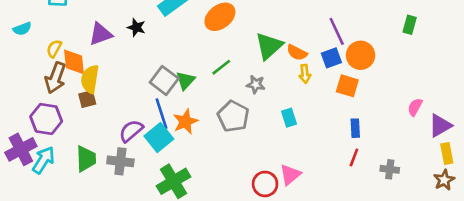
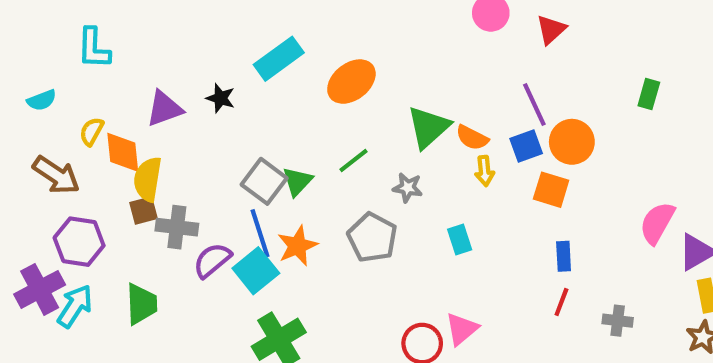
brown arrow: (55, 78) -> (56, 175), moved, turned -76
pink semicircle: (415, 107) -> (657, 223), size x1.5
gray cross: (120, 161) -> (177, 227), moved

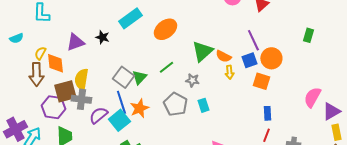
brown arrow: (56, 175) -> (36, 74), moved, turned 55
yellow semicircle: (148, 179) -> (81, 79), moved
brown square: (144, 210) -> (65, 91), size x1.6
cyan rectangle: (460, 240) -> (203, 105), moved
purple hexagon: (79, 242) -> (53, 107), moved

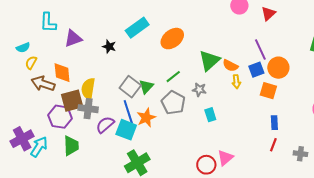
purple triangle: (75, 42) -> (73, 39), moved
yellow semicircle: (40, 53) -> (31, 63), moved
brown arrow: (36, 74) -> (43, 84), turned 110
gray pentagon: (175, 104) -> (173, 103), moved
cyan square: (119, 120) -> (126, 130), turned -30

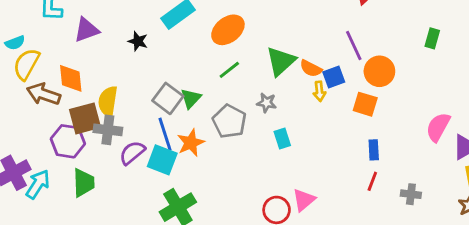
yellow semicircle: (31, 63) -> (26, 64), size x1.6
blue square: (256, 70) -> (334, 77), moved
green line: (173, 77) -> (229, 70), moved

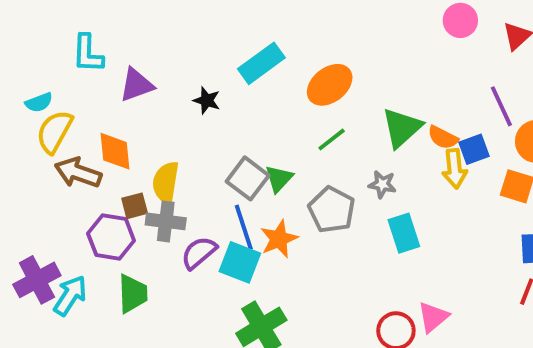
yellow arrow: (319, 91) -> (455, 169), size x1.4
brown square: (85, 118) -> (135, 206), size x0.6
cyan rectangle: (282, 138) -> (404, 233), size x1.4

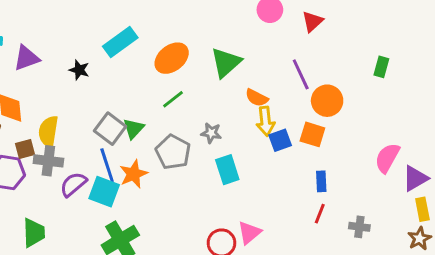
green triangle: (402, 128) -> (226, 63), moved
blue square: (474, 149) -> (280, 140), moved
green trapezoid: (133, 294) -> (34, 233), moved

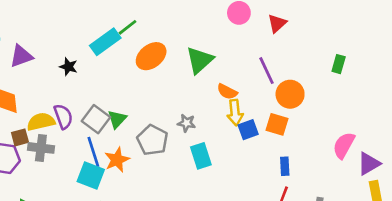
green line: (173, 99) -> (127, 27), moved
yellow semicircle: (48, 131) -> (41, 122), turned 68
purple semicircle: (73, 184) -> (63, 116), moved, turned 110

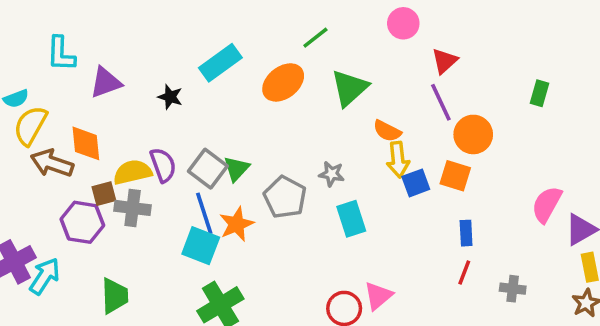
red triangle: (277, 23) -> (445, 61), moved
green line: (127, 27) -> (315, 38), moved

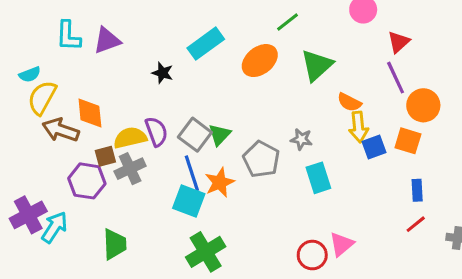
purple triangle: (106, 82) -> (107, 40), moved
gray cross: (133, 208) -> (130, 169), turned -32
red line: (464, 273) -> (416, 224), turned 30

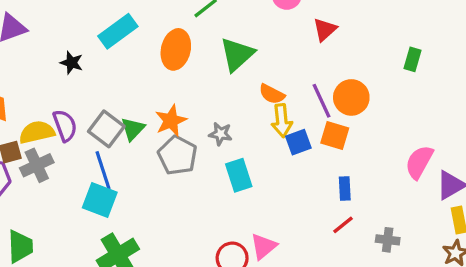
orange ellipse: (260, 61) -> (176, 49), turned -39
purple line: (396, 78) -> (321, 101), moved
orange star: (220, 182) -> (171, 121), moved

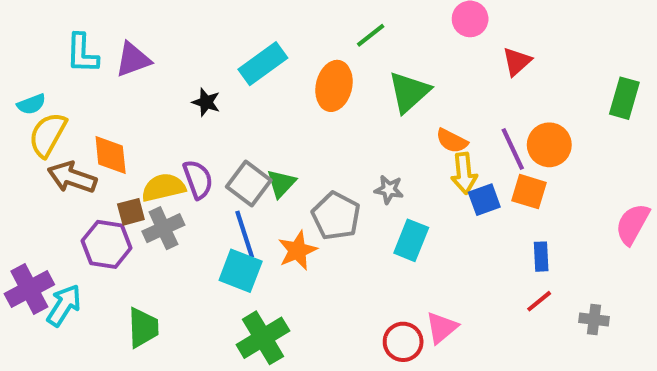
green rectangle: (413, 59) -> (624, 98), size x1.4
orange star: (171, 121) -> (297, 250), moved
cyan rectangle: (239, 175) -> (411, 240), turned 40

